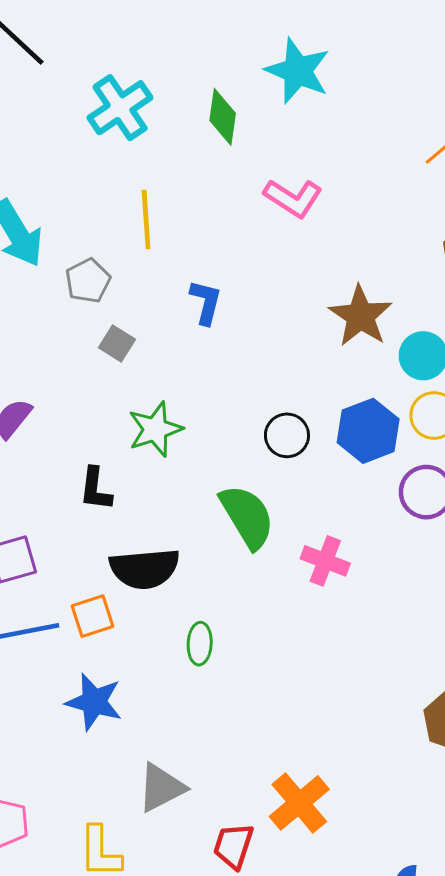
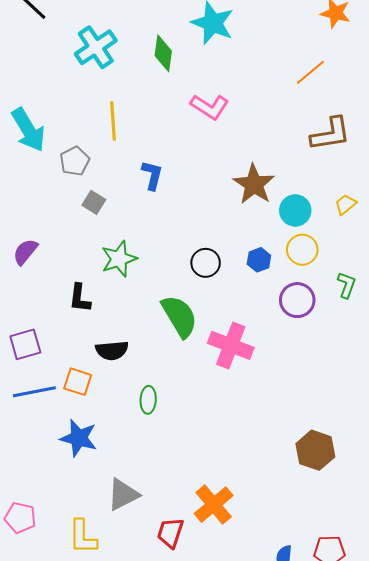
blue hexagon: (368, 431) -> (259, 260), size x0.6
pink cross: (325, 561) -> (231, 345), size x1.4
black semicircle: (145, 569) -> (112, 350), size x0.7
orange square: (92, 616) -> (78, 382), turned 36

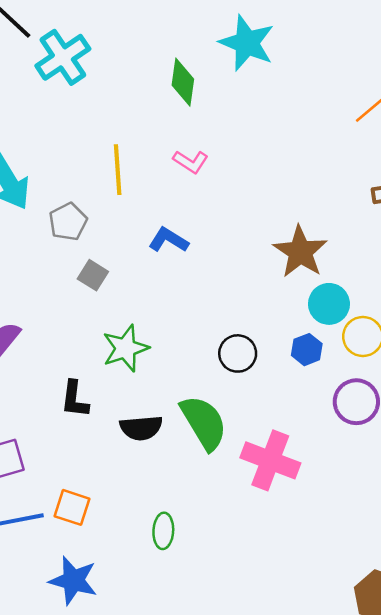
cyan cross: (96, 47) -> (63, 57), moved
pink L-shape: (210, 107) -> (191, 162), moved, size x0.7
blue L-shape: (152, 175) -> (169, 240), turned -72
cyan circle: (295, 210) -> (329, 304), moved
black semicircle: (112, 350) -> (141, 428), moved

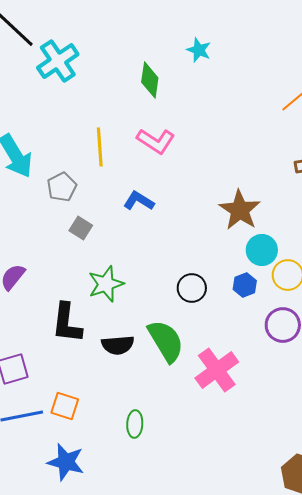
cyan star: (247, 43) -> (199, 50), size x0.6
pink L-shape: (191, 162) -> (156, 141), size x1.4
black L-shape: (75, 399) -> (67, 323), size x1.4
pink cross: (270, 460) -> (217, 370), turned 33

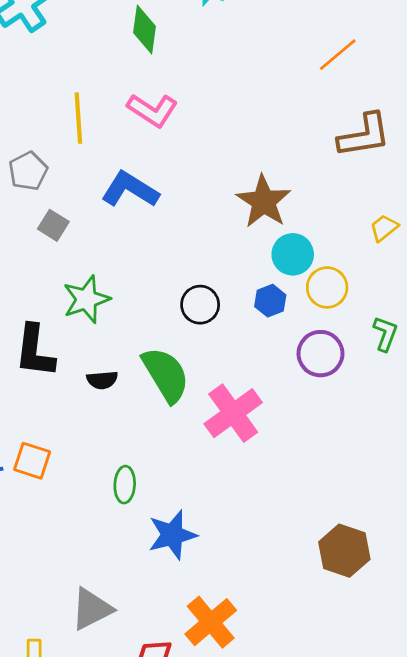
blue L-shape: (139, 201) -> (130, 190), size x1.4
black semicircle: (118, 345) -> (102, 380), size x0.7
blue star: (66, 462) -> (172, 535), moved, turned -30

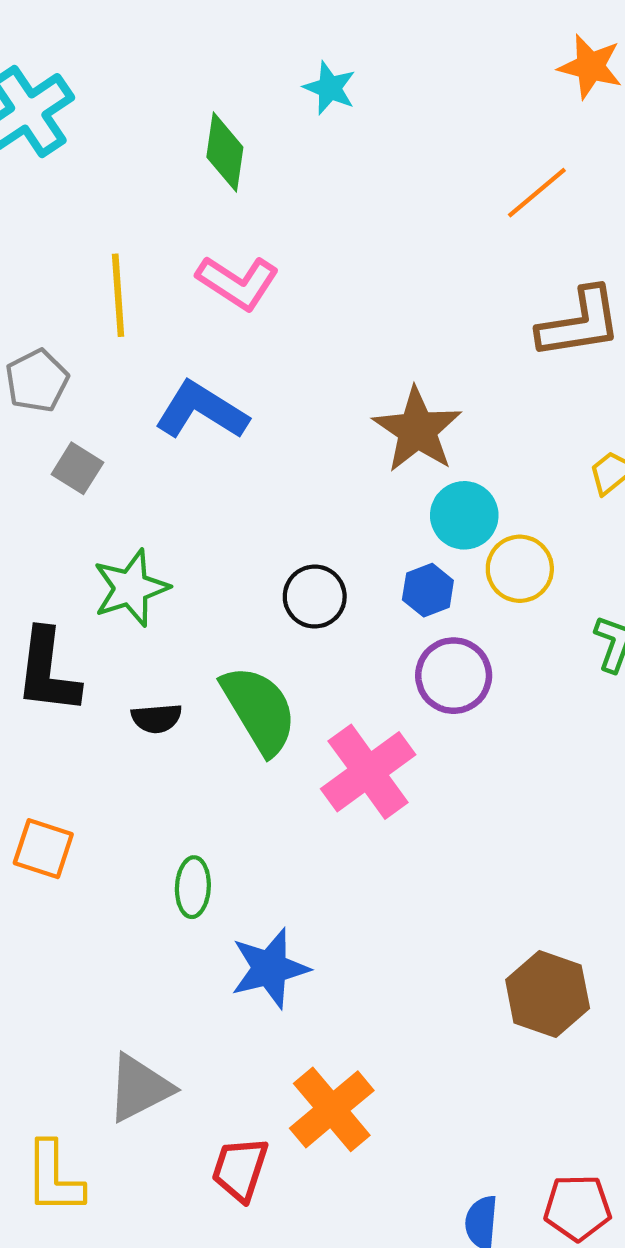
purple circle: (320, 354) -> (454, 676), moved

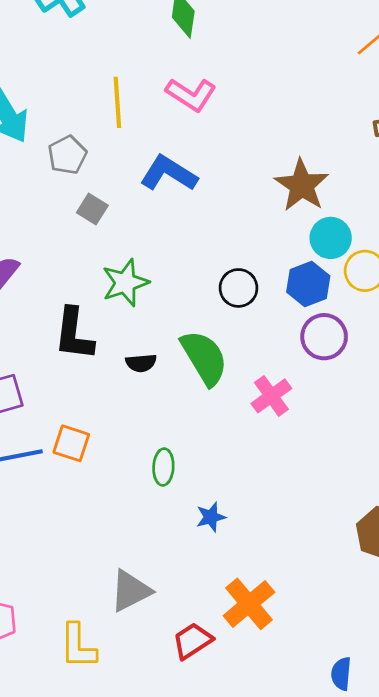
blue hexagon: (428, 590) -> (308, 284), size x1.4
pink cross: (368, 772) -> (271, 396), size x0.7
blue star: (270, 968) -> (211, 517), size x0.6
red trapezoid: (240, 1169) -> (192, 641), turned 39

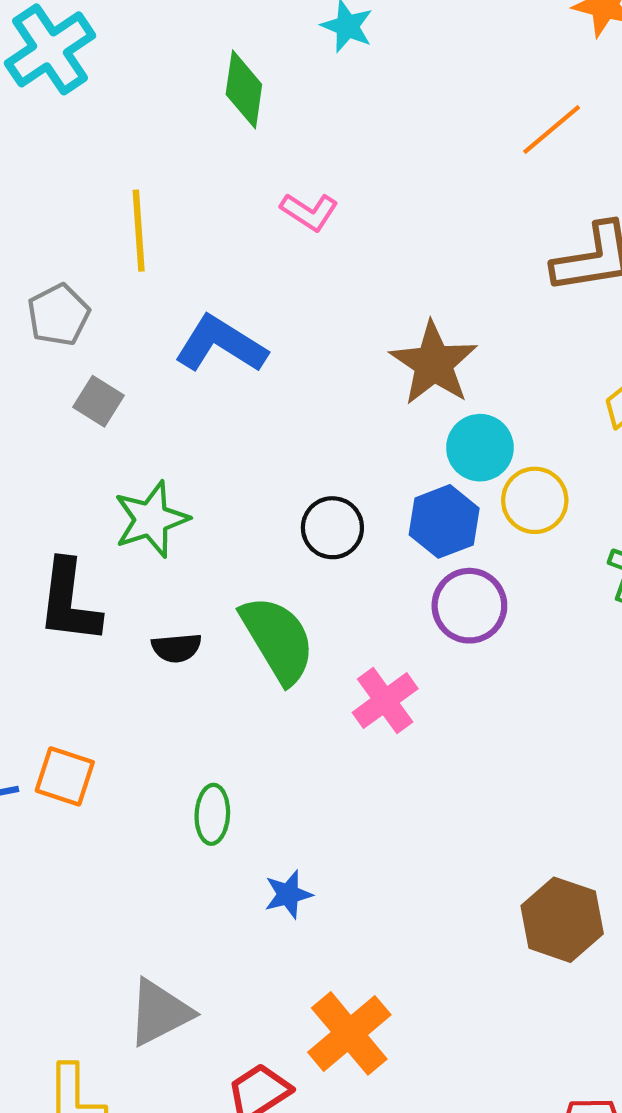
pink L-shape: (191, 94) -> (309, 212), moved, size x0.7

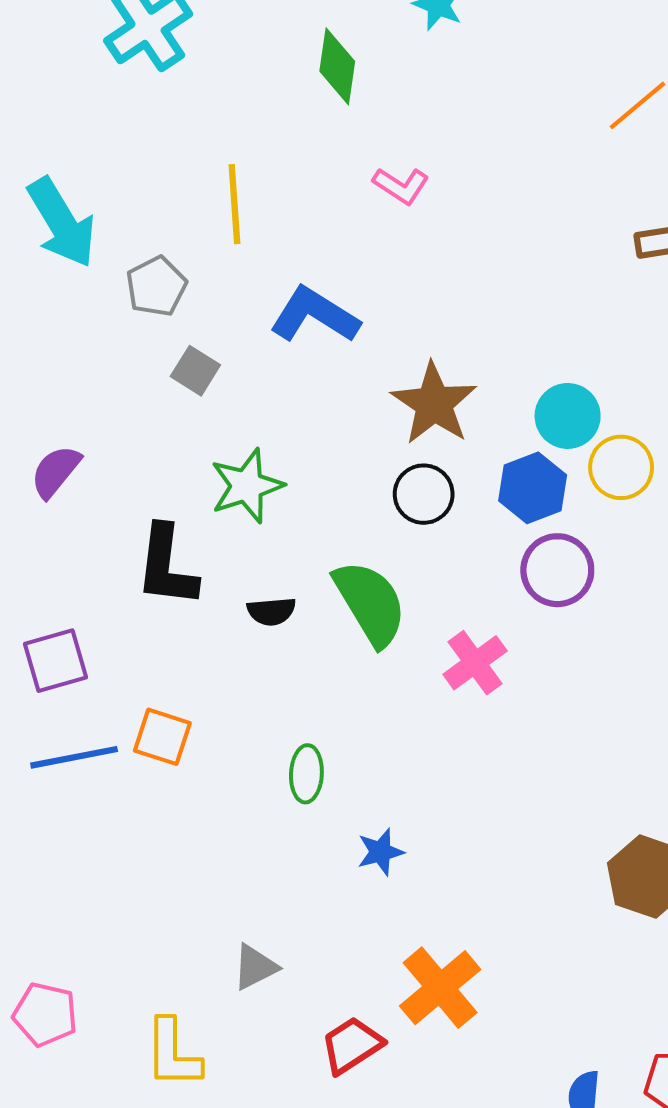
brown star: (434, 363) -> (434, 404), moved
gray triangle: (160, 1012) -> (255, 967), size x0.7

